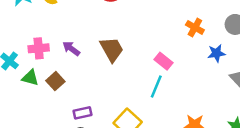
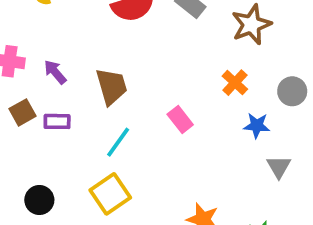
cyan line: (156, 86) -> (118, 142), moved
purple rectangle: (83, 113) -> (57, 121), moved

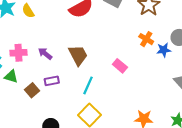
brown square: (23, 112) -> (32, 90), moved
blue star: (257, 126) -> (164, 50), moved

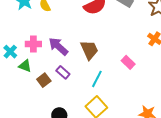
purple arrow: (45, 54) -> (58, 46), size x1.5
purple rectangle: (52, 81) -> (63, 72), turned 48

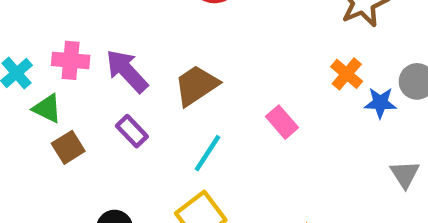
brown trapezoid: (89, 50) -> (196, 85), turned -105
brown square: (44, 80) -> (68, 147), moved

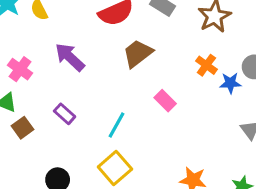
pink cross: (71, 60) -> (20, 69), turned 35
purple arrow: (127, 71) -> (70, 57), moved
brown trapezoid: (196, 85) -> (138, 53), moved

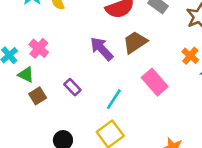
purple arrow: (70, 57) -> (102, 49), moved
pink rectangle: (165, 101) -> (155, 82), size x1.5

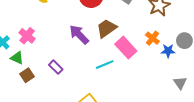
pink rectangle: (155, 82) -> (126, 48), moved
cyan line: (114, 99) -> (105, 65), moved, turned 36

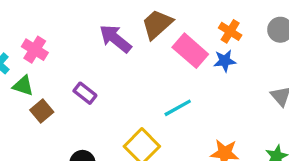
blue star: (168, 51) -> (225, 61), moved
cyan line: (105, 65) -> (178, 108), moved

